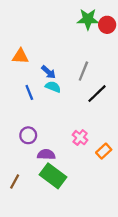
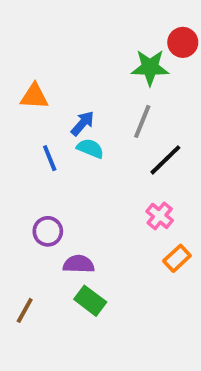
green star: (88, 19) -> (150, 67), moved
blue arrow: (48, 72) -> (83, 123), turned -91
pink cross: (80, 138) -> (160, 216), moved
green rectangle: (53, 176) -> (90, 301), size x0.7

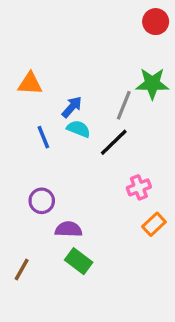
red circle: (183, 42) -> (156, 22), moved
green star: (150, 67) -> (152, 84), moved
black line: (165, 160) -> (114, 142), moved
pink cross: (160, 216) -> (139, 187), turned 30

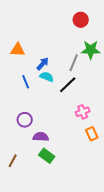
red circle: (156, 22) -> (81, 20), moved
orange rectangle: (154, 224) -> (92, 134), turned -72

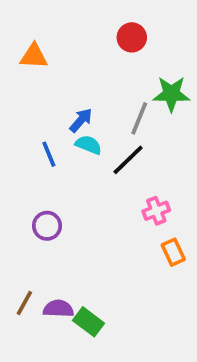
red circle: (81, 20) -> (132, 37), moved
orange triangle: (18, 50) -> (34, 56), moved
purple semicircle: (41, 137) -> (58, 309), moved
green rectangle: (47, 156) -> (88, 322), moved

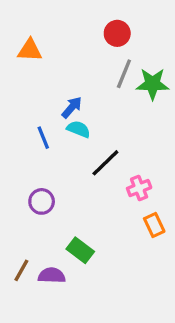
gray line: (139, 118) -> (124, 74), moved
black line: (128, 160) -> (105, 163), moved
green rectangle: (88, 322) -> (80, 250), moved

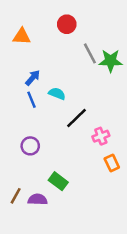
red circle: (117, 33) -> (67, 24), moved
gray line: (124, 74) -> (90, 53), turned -50
blue arrow: (72, 107) -> (33, 78), moved

